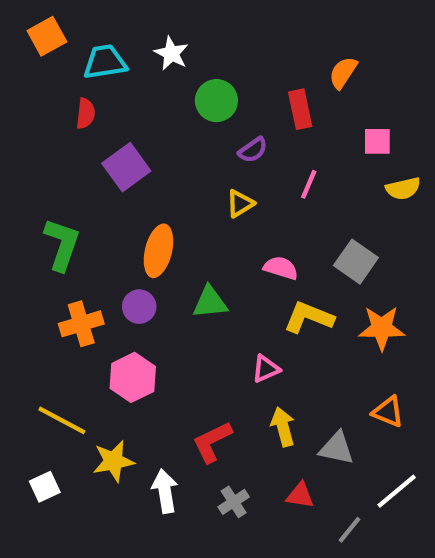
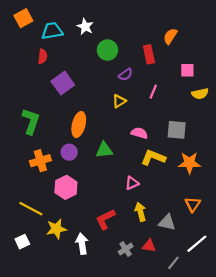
gray square: (356, 262) -> (177, 130), turned -30
orange triangle: (388, 412) -> (193, 204), turned 42
gray cross: (234, 502) -> (126, 249), moved

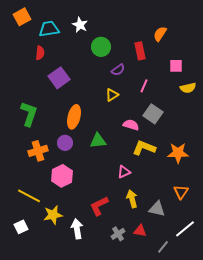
gray square: (177, 130) -> (153, 114), moved, turned 30

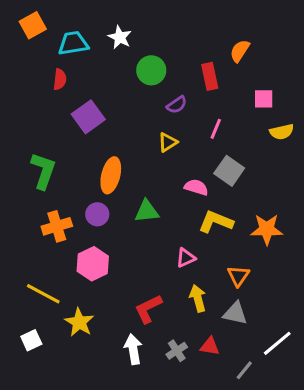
orange triangle: (181, 192) -> (238, 276), moved
yellow star: (53, 215) -> (79, 322), turned -30
white arrow: (77, 229) -> (133, 349), moved

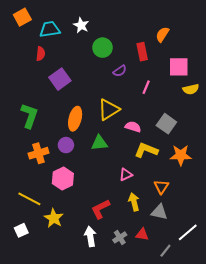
pink square: (264, 99) -> (179, 67), size x1.5
yellow triangle: (168, 142) -> (109, 110), moved, size x1.6
gray square: (229, 171) -> (166, 124), moved

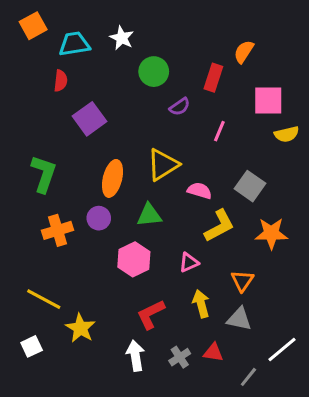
red rectangle: (142, 52) -> (213, 78), turned 30
yellow L-shape: (146, 150) -> (219, 226), turned 130
pink hexagon: (63, 179) -> (134, 259), moved

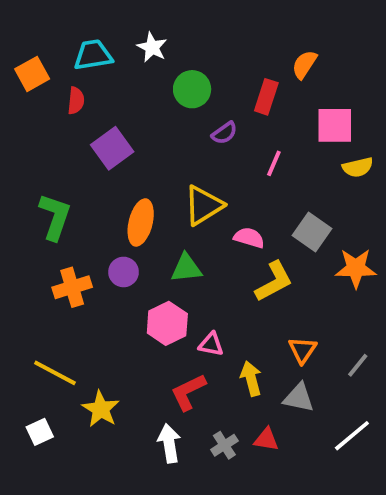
orange square: (33, 26) -> (32, 74), moved
orange star: (271, 233) -> (356, 268), moved
pink triangle: (189, 262) -> (211, 344), moved, turned 35
gray line: (248, 377) -> (358, 365), moved

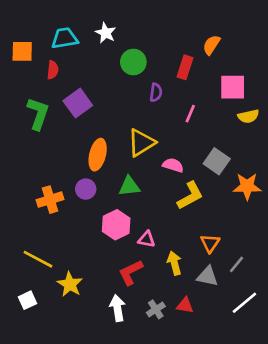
orange square: (32, 74) -> (22, 51), turned 30
purple semicircle: (224, 133) -> (156, 92), turned -48
green L-shape: (55, 217) -> (38, 114), moved
gray line: (358, 365) -> (237, 264), moved

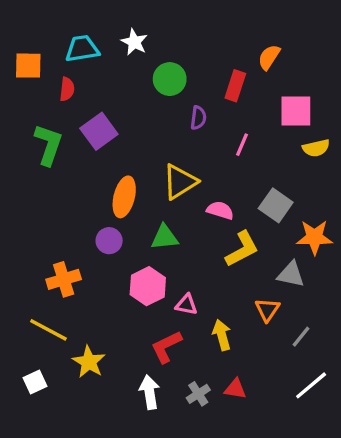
orange cross: (50, 200) -> (64, 279), moved
gray triangle: (207, 276) -> (291, 274), moved

